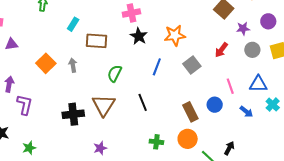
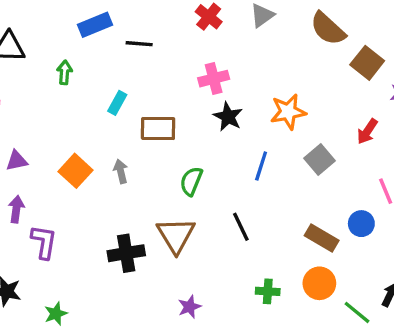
purple triangle: (11, 44) -> (17, 161), moved
brown rectangle: (190, 112) -> (322, 238), turned -30
purple star: (100, 148) -> (189, 307), moved

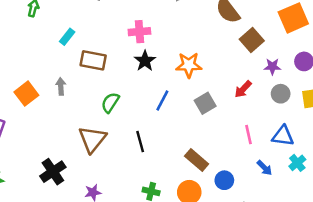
orange square: (75, 171) -> (26, 94), moved
blue circle: (361, 224) -> (224, 180), moved
black cross: (126, 253) -> (53, 172), moved, turned -35

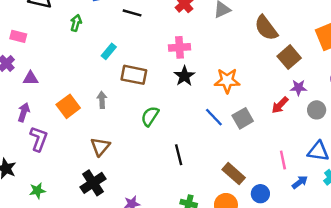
purple star: (272, 67) -> (299, 88), moved
blue line: (162, 101) -> (214, 117), moved, turned -72
pink line: (249, 135) -> (283, 160), moved
brown triangle: (92, 139) -> (100, 147), moved, size x0.7
blue arrow: (264, 168) -> (300, 182), turned -84

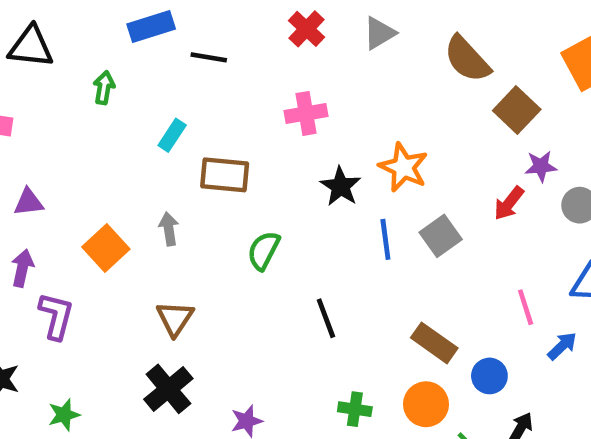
black star: (184, 76) -> (341, 186), moved
orange star: (227, 81) -> (403, 167), turned 30
blue line: (214, 117) -> (385, 239), turned 42

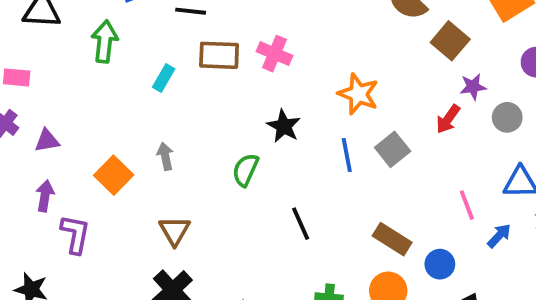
green arrow: (104, 88) -> (105, 41), size x1.5
pink cross: (306, 113) -> (274, 54), turned 36
brown rectangle: (225, 175) -> (219, 55), moved
black star: (341, 186) -> (284, 126), moved

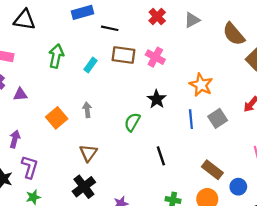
green arrow: (105, 41) -> (56, 56), moved
purple arrow: (45, 196) -> (15, 139), moved
purple L-shape: (75, 234) -> (30, 167), moved

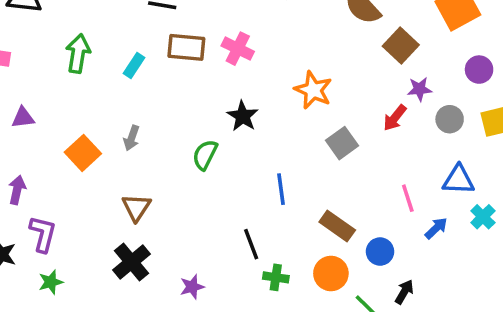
gray arrow: (87, 110) -> (132, 138), turned -152
blue line: (191, 119) -> (281, 189), moved
black line: (161, 156) -> (251, 244), moved

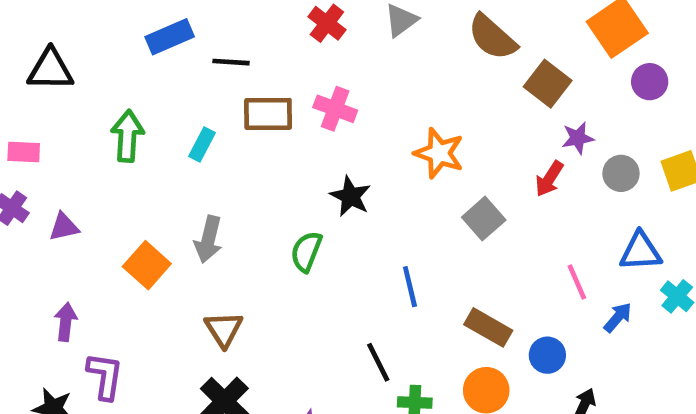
purple circle: (479, 70) -> (650, 82), moved
gray arrow: (132, 138) -> (208, 239), size x1.4

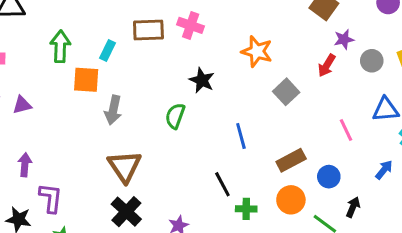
orange square: (147, 265) -> (86, 80), moved, turned -36
blue arrow: (618, 317) -> (384, 170), moved
brown rectangle: (488, 327) -> (291, 160), turned -56
brown triangle: (224, 329) -> (125, 166), size x1.4

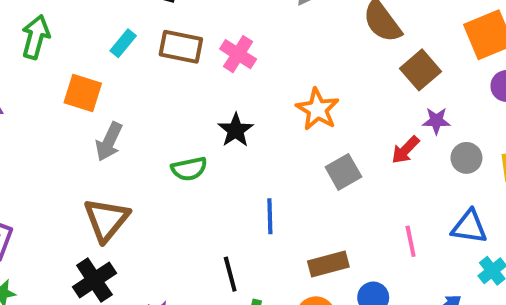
green arrow: (60, 47) -> (36, 37), moved
cyan rectangle: (107, 50) -> (123, 43), moved
green semicircle: (175, 116) -> (189, 169), turned -135

